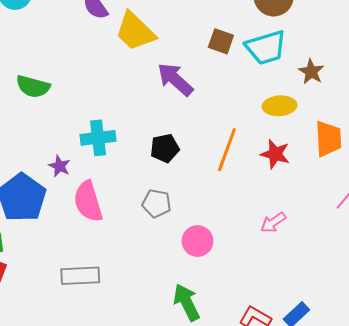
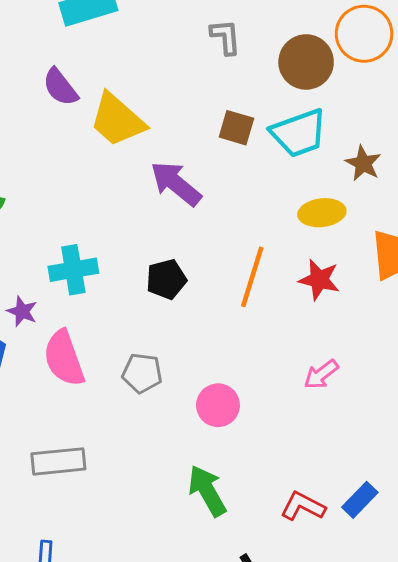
gray pentagon: (157, 203) -> (142, 373), moved

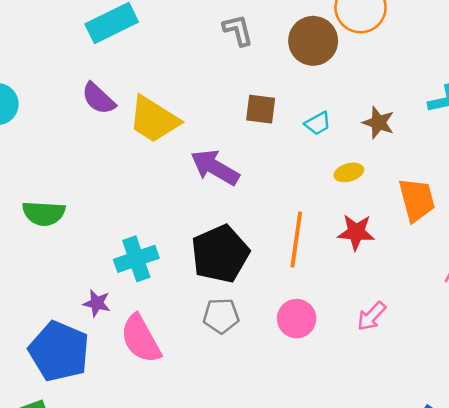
cyan trapezoid: (299, 133) -> (318, 123), moved, size x0.5
yellow ellipse: (322, 213) -> (349, 172), size x0.7
black pentagon: (166, 279) -> (220, 254), size x1.6
gray pentagon: (142, 373) -> (221, 316), moved
pink circle: (218, 405) -> (297, 319), moved

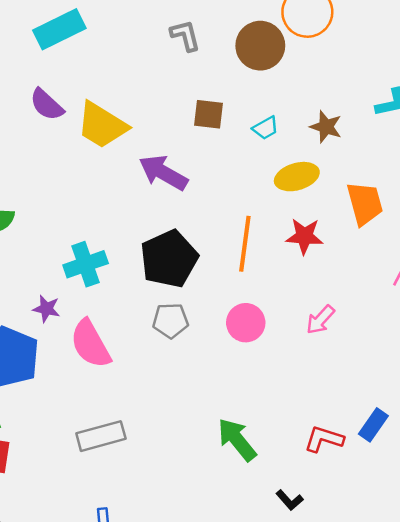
yellow ellipse: (349, 172) -> (297, 177), size x1.5

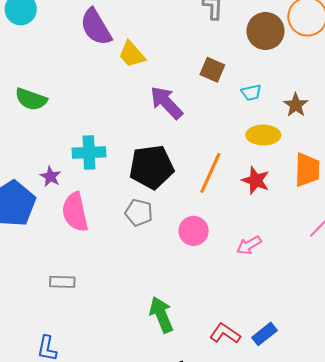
purple semicircle: (47, 105) -> (96, 27), size x1.4
yellow trapezoid: (102, 125) -> (132, 54), size x0.7
gray rectangle: (101, 436) -> (62, 282), size x0.7

